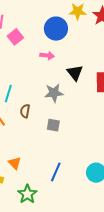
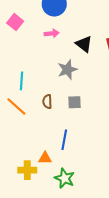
brown semicircle: (25, 111) -> (47, 102), moved
orange triangle: (15, 163) -> (45, 158), moved, turned -32
blue line: (56, 172) -> (64, 140), moved

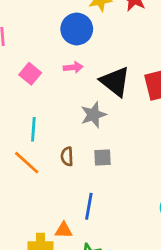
pink square: (15, 22) -> (30, 74), moved
black triangle: (84, 44) -> (115, 82), size x1.4

